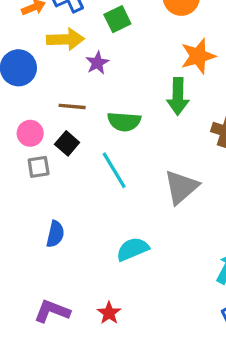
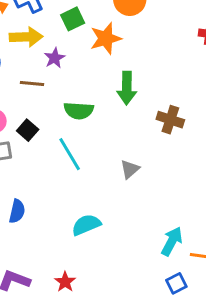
orange star: (198, 56) -> (106, 38), moved
brown line: (72, 106) -> (32, 84), moved
gray triangle: (181, 187) -> (130, 169), size x0.6

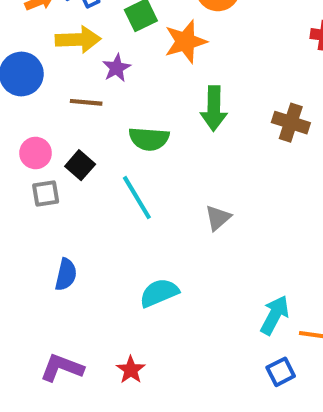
brown cross: (170, 120) -> (291, 123), moved

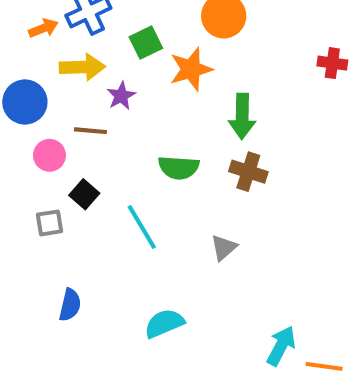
green arrow: (214, 108) -> (242, 116), moved
brown cross: (291, 123) -> (248, 172), moved
green semicircle: (149, 139) -> (179, 168), moved
pink circle: (36, 153) -> (49, 155), moved

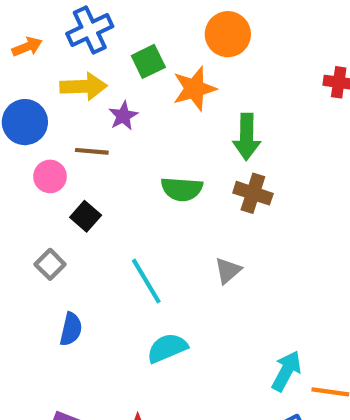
orange arrow: (43, 28) -> (27, 47), moved
gray square: (49, 223) -> (50, 264), moved, turned -36
cyan line: (142, 227) -> (146, 281), moved

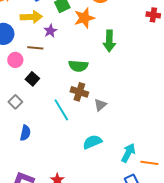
brown cross: (253, 193) -> (79, 92), moved
cyan semicircle: (167, 348) -> (92, 142), moved

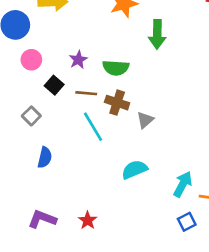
purple star: (50, 31) -> (78, 60), moved
brown line: (35, 48) -> (86, 93), moved

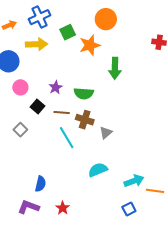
blue semicircle: (45, 157) -> (41, 184), moved
cyan arrow: (183, 184) -> (134, 181), turned 42
blue square: (187, 222) -> (129, 209), moved

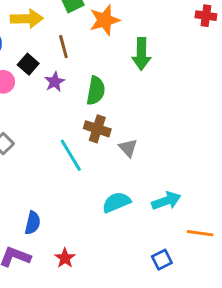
green semicircle: (84, 93) -> (96, 91), turned -84
black square: (38, 106) -> (28, 64), moved
brown line: (62, 113) -> (63, 47), moved, turned 70
gray triangle: (106, 133) -> (128, 148), turned -32
cyan arrow: (134, 181) -> (166, 201), moved

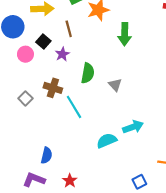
green semicircle: (96, 91) -> (88, 73), moved
brown cross: (97, 129) -> (53, 88), moved
gray triangle: (128, 148) -> (115, 85), moved
cyan arrow: (166, 201) -> (133, 127), moved

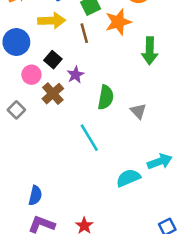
brown line: (69, 29) -> (84, 33), moved
brown cross: (53, 88) -> (53, 94), moved, turned 30
gray square: (25, 98) -> (16, 110), moved
blue semicircle: (47, 155) -> (35, 195), moved

